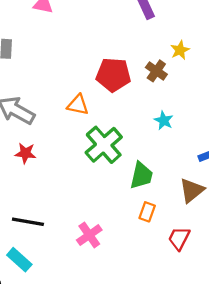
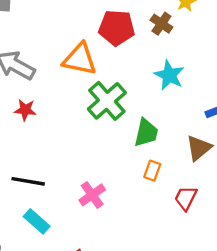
orange triangle: (78, 105) -> (80, 59), size x1.5
cyan star: (164, 120) -> (169, 75), size x1.5
cyan rectangle: (19, 260) -> (37, 221), moved

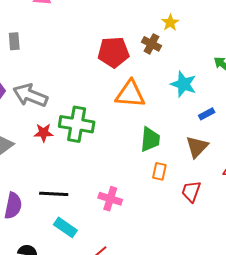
orange triangle: (80, 59) -> (130, 94), moved
cyan star: (169, 75) -> (184, 84), moved
green cross: (107, 101) -> (77, 124), moved, turned -32
pink cross: (92, 195) -> (110, 199), turned -30

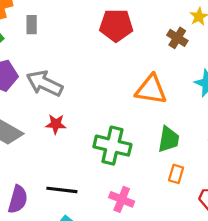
red pentagon: (113, 52) -> (116, 25), moved
green cross: (77, 124) -> (112, 146), moved

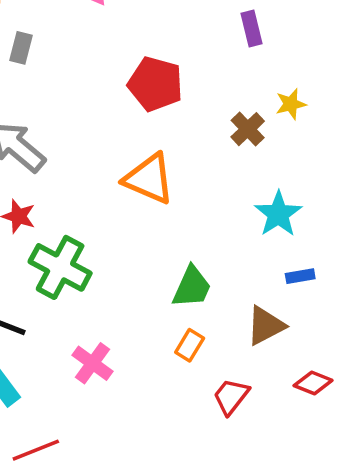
orange triangle: (151, 90) -> (149, 179), moved
green cross: (112, 146) -> (60, 267), moved

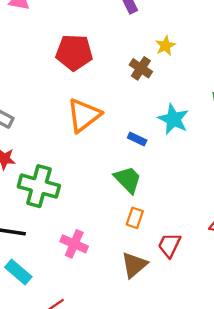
orange triangle: (149, 179) -> (84, 115), turned -48
blue rectangle: (300, 276) -> (137, 139), moved, turned 48
green trapezoid: (192, 287) -> (128, 180), turned -56
brown triangle: (266, 326) -> (134, 265), moved

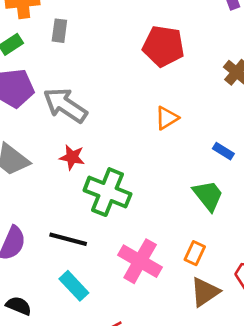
orange triangle: (84, 115) -> (167, 118), size x0.6
orange rectangle: (135, 218) -> (195, 253), moved
pink cross: (74, 244) -> (140, 261), size x1.4

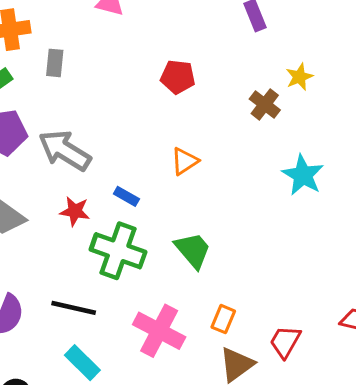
red pentagon: (163, 46) -> (178, 77), size x0.7
blue rectangle: (223, 151) -> (126, 196), moved
green trapezoid: (208, 195) -> (193, 250), moved

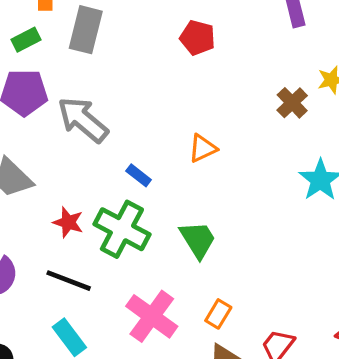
gray rectangle: (55, 63) -> (86, 30), size x1.6
red pentagon: (178, 77) -> (197, 38), moved
red star: (75, 211) -> (68, 222), moved

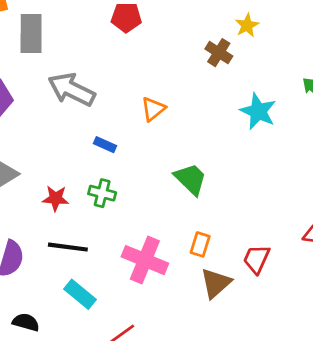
gray arrow: (83, 120) -> (71, 89), moved
green cross: (122, 229) -> (102, 193), size x0.6
green trapezoid: (198, 240) -> (191, 179), moved

